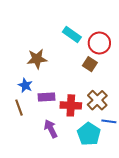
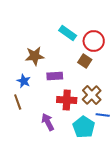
purple rectangle: (46, 97) -> (55, 76), moved

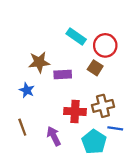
purple rectangle: (55, 76) -> (63, 75), moved
brown cross: (92, 95) -> (103, 106), turned 30
brown line: (18, 102) -> (22, 127), moved

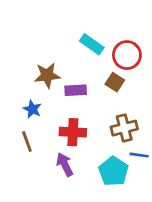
red cross: (75, 112) -> (73, 132), moved
brown line: (22, 127) -> (27, 142), moved

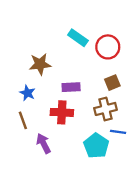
brown square: (115, 82) -> (112, 83), moved, turned 35
purple rectangle: (76, 90) -> (71, 87), moved
purple arrow: (65, 165) -> (43, 143), moved

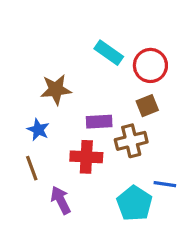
brown square: (112, 83) -> (147, 106), moved
brown cross: (105, 109) -> (131, 141), moved

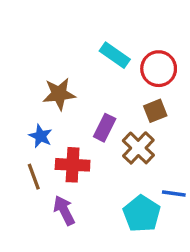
purple rectangle: (99, 122) -> (105, 128), turned -60
brown cross: (131, 141) -> (138, 148), turned -32
red cross: (86, 157) -> (73, 165), moved

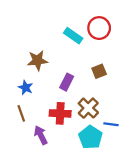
red circle: (159, 69) -> (99, 28), moved
brown cross: (138, 148) -> (88, 108), moved
red cross: (73, 165) -> (60, 113), moved

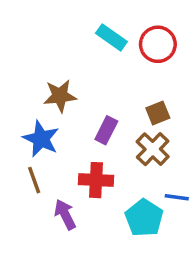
cyan rectangle: (73, 36) -> (111, 37), moved
blue star: (26, 87) -> (41, 139), size x1.5
brown cross: (88, 108) -> (153, 149), moved

